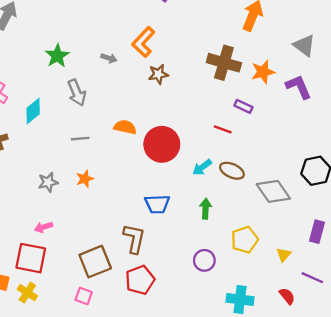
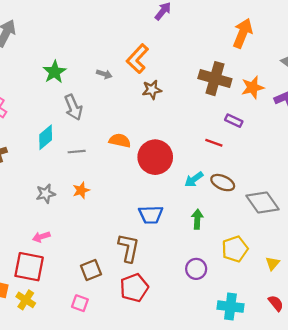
cyan diamond: (33, 111) -> (46, 137), moved
brown square: (95, 262) -> (91, 270), size x0.7

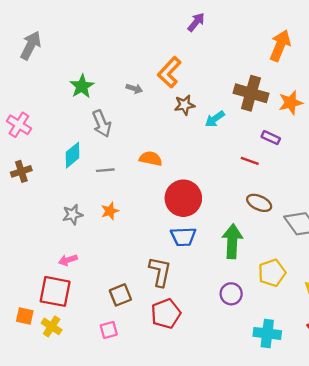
red circle: (155, 157) -> (183, 198), moved
cyan arrow: (194, 179) -> (215, 119), moved
green arrow: (197, 219) -> (232, 241), size x1.6
pink square: (80, 303) -> (109, 330), turned -35

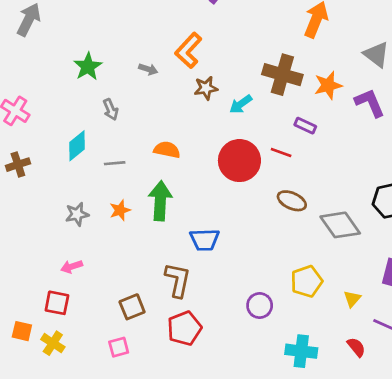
gray arrow: (102, 124) -> (111, 110), size x0.7
red circle: (183, 198) -> (239, 161), moved
green arrow: (232, 241) -> (160, 201), moved
red square: (55, 291) -> (57, 303), size x0.7

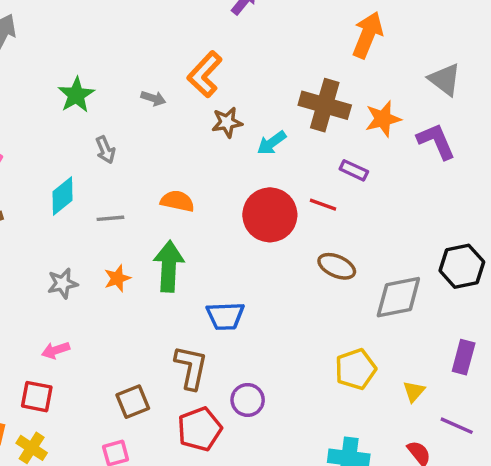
gray diamond: (340, 225) -> (398, 297), turned -66
purple circle: (260, 306) -> (248, 400), moved

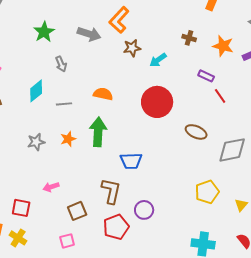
gray arrow: (153, 98) -> (89, 34), size x1.6
brown cross: (325, 105) -> (189, 38), size x0.5
orange star: (383, 119) -> (223, 46), turned 30
red line: (323, 205) -> (220, 96), moved, turned 35
pink arrow: (56, 350) -> (51, 187), moved

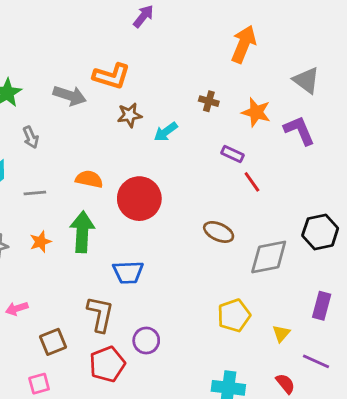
orange L-shape: (119, 20) -> (111, 76), turned -116
red circle: (157, 102) -> (139, 199), moved

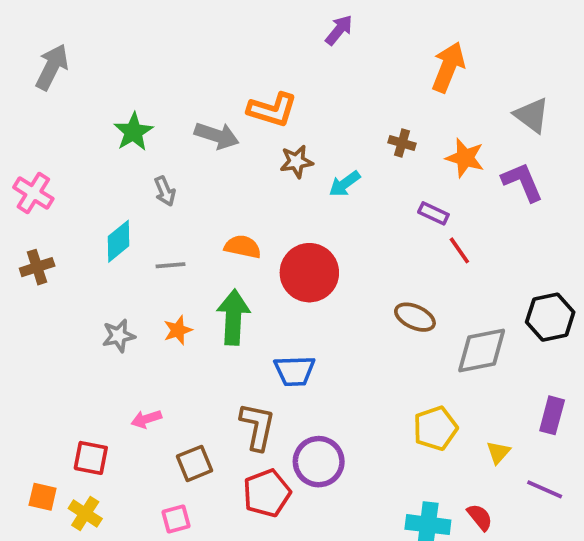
purple arrow: (143, 16) -> (339, 30), moved
purple circle: (146, 341) -> (319, 462), size x1.4
red semicircle: (285, 384) -> (480, 517), moved

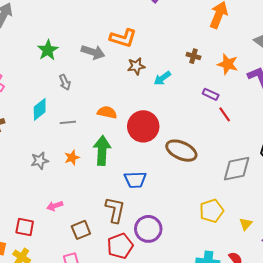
brown ellipse: (415, 317) -> (181, 151), moved, size x1.4

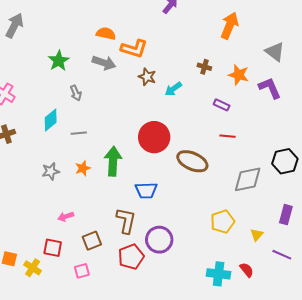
brown star: (136, 66) -> (147, 77), turned 30
orange semicircle: (107, 112) -> (106, 34), moved
red line: (225, 114) -> (228, 136), moved, turned -49
red square: (25, 227) -> (53, 248), moved

